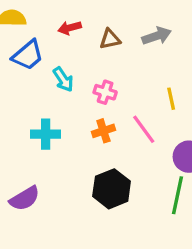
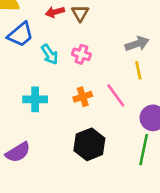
gray arrow: (157, 36) -> (137, 44), moved
brown triangle: (110, 39) -> (80, 13), moved, turned -48
pink cross: (105, 92) -> (81, 54), moved

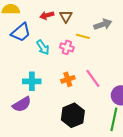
gray arrow: (137, 44) -> (103, 24), moved
yellow line: (138, 70) -> (83, 36), moved, turned -64
purple semicircle: (18, 152) -> (22, 104), moved

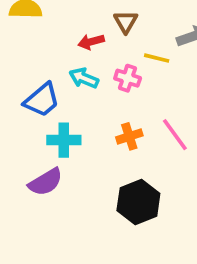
red arrow: (47, 15) -> (91, 42), moved
blue trapezoid: (21, 32) -> (42, 100), moved
cyan arrow: (43, 47) -> (84, 78), turned 147

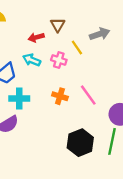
yellow line: (157, 58) -> (77, 48), turned 42
orange cross: (129, 136) -> (60, 96), turned 35
black hexagon: (138, 202) -> (80, 143), moved

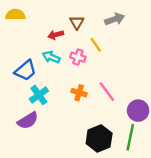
gray arrow: (100, 34) -> (115, 19), moved
cyan cross: (19, 98) -> (39, 95), turned -36

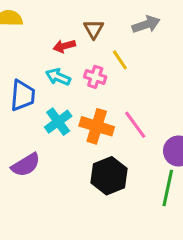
blue trapezoid: (26, 70) -> (23, 95), turned -45
orange cross: (79, 93) -> (97, 126), size x1.5
cyan cross: (39, 95) -> (58, 122), moved
black hexagon: (99, 138) -> (109, 176), moved

